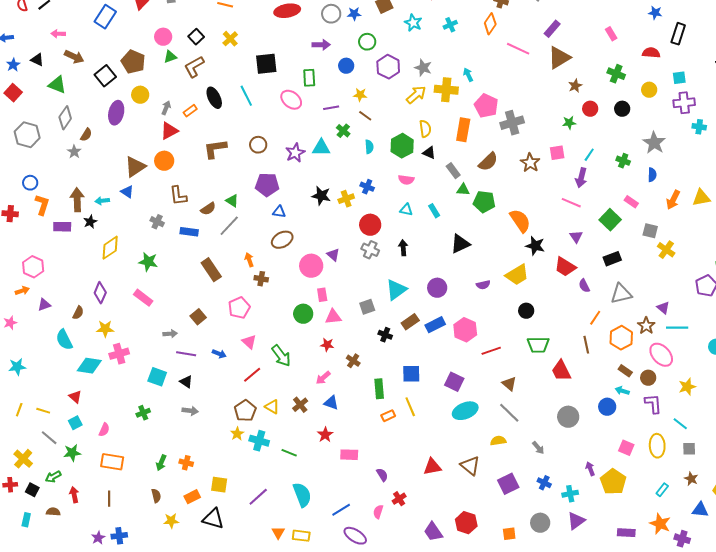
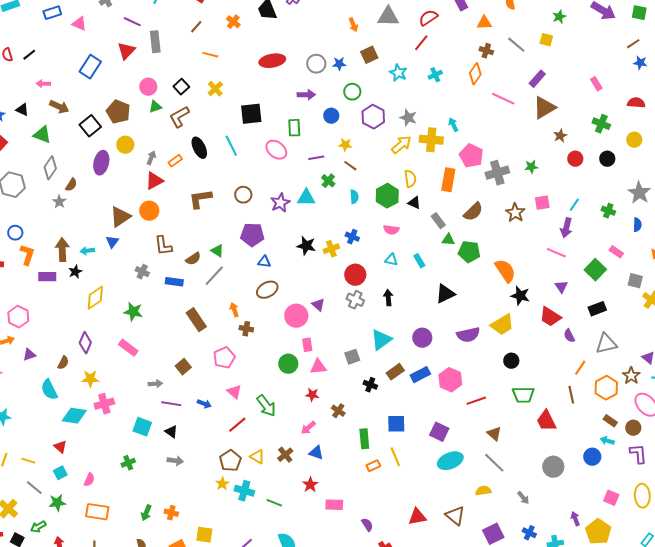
green star: (569, 123) -> (531, 167), moved
blue triangle: (127, 192) -> (112, 242), turned 32
purple semicircle: (483, 285) -> (468, 335), size x1.6

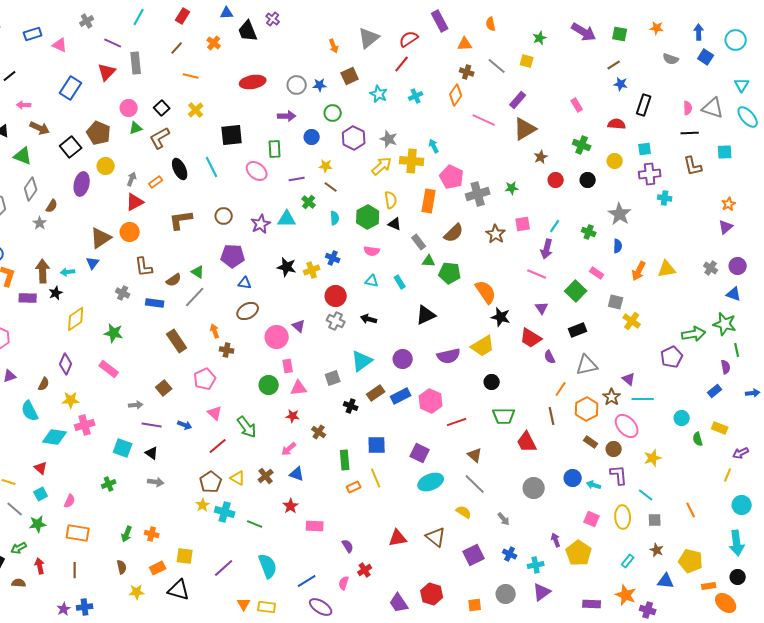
gray triangle: (388, 17) -> (369, 38), turned -40
black arrow: (388, 298) -> (369, 319), turned -70
cyan arrow: (607, 441) -> (594, 485), moved
yellow semicircle: (483, 491) -> (464, 512), turned 42

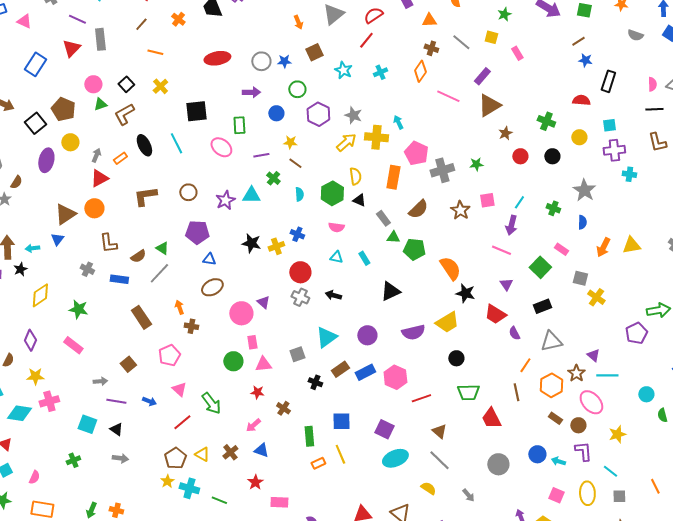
pink rectangle: (577, 105) -> (517, 53), moved

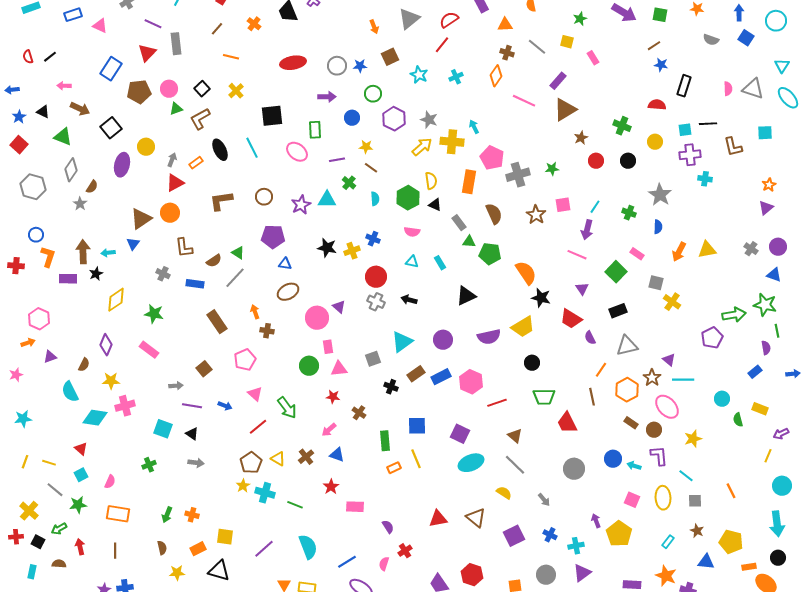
brown pentagon: (63, 109) -> (139, 92), moved, turned -30
black line: (654, 109) -> (708, 124), moved
brown semicircle: (418, 209) -> (494, 214), turned -70

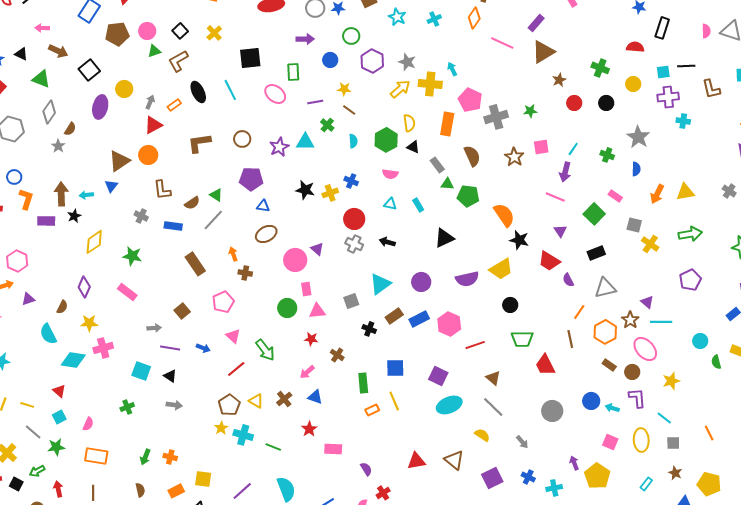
green arrow: (734, 315) -> (690, 234), moved

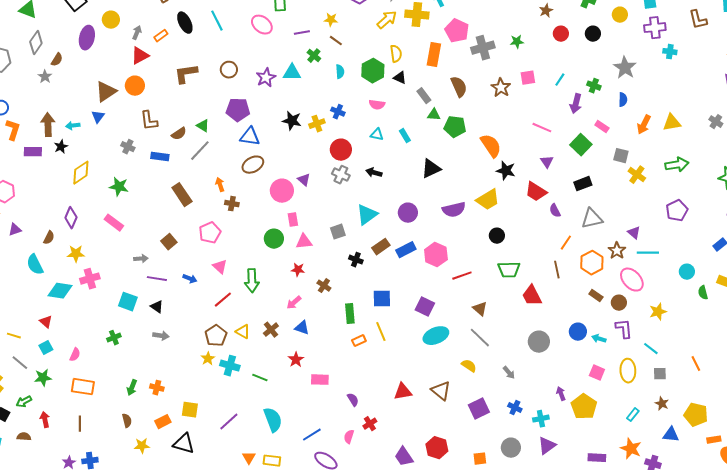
purple arrow: (565, 172) -> (576, 104), moved
blue triangle: (263, 206) -> (250, 137), size x1.5
green arrow: (265, 350) -> (252, 281), turned 35

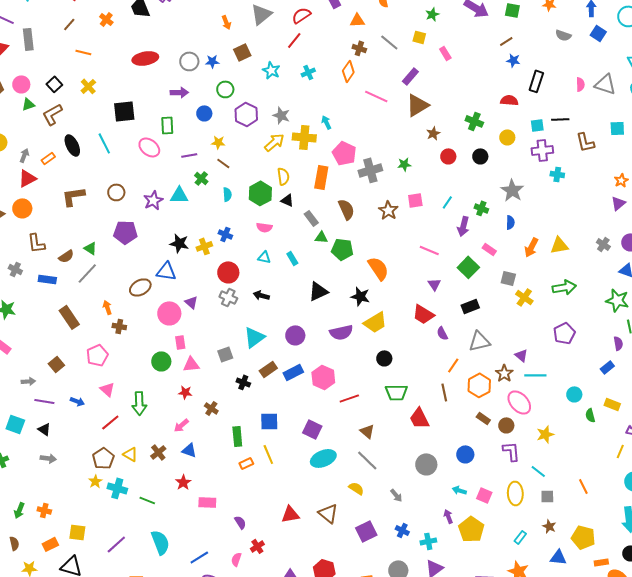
blue triangle: (250, 137) -> (166, 271), moved
black star: (506, 171) -> (360, 296), moved
cyan arrow: (599, 339) -> (459, 490), moved

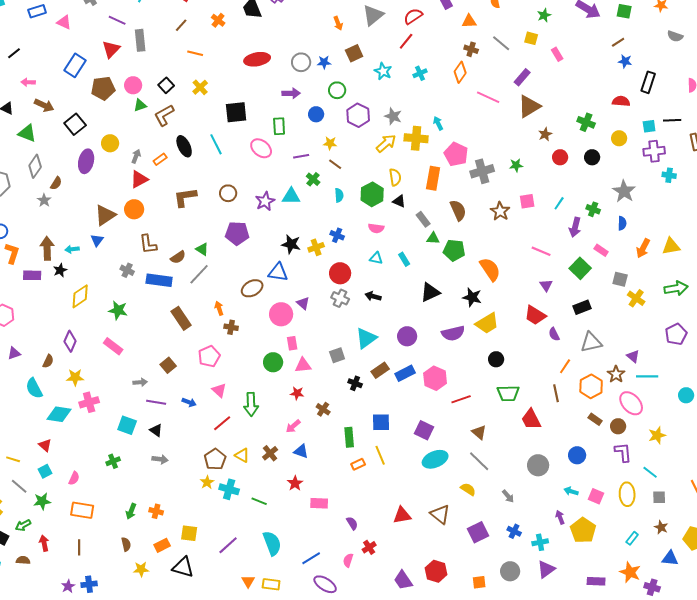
blue rectangle: (47, 279) -> (159, 280), size x1.4

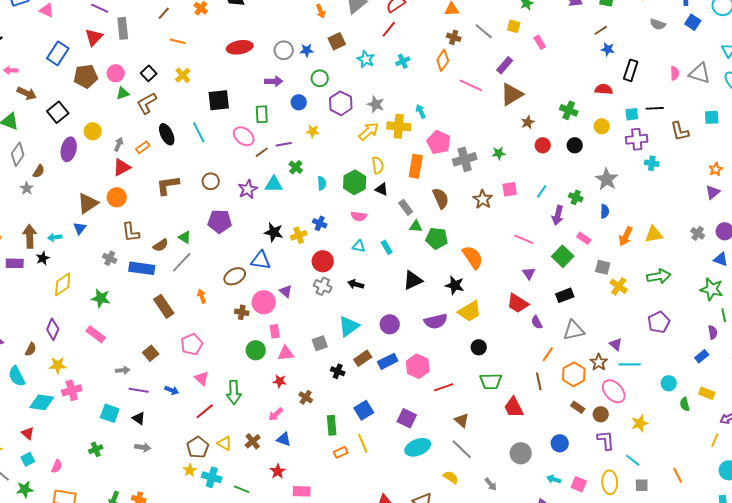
brown line: (335, 164) -> (262, 152), moved, turned -72
brown cross: (231, 327) -> (242, 312), moved
blue square: (381, 422) -> (364, 410), turned -30

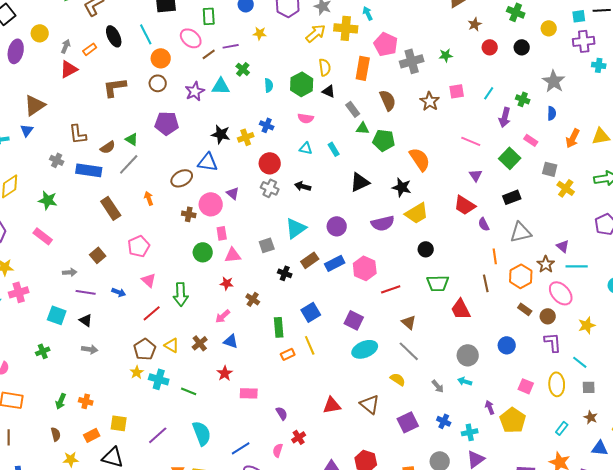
orange circle: (117, 197) -> (161, 58), moved
orange line: (548, 354) -> (495, 256), turned -42
cyan arrow: (554, 479) -> (465, 381), moved

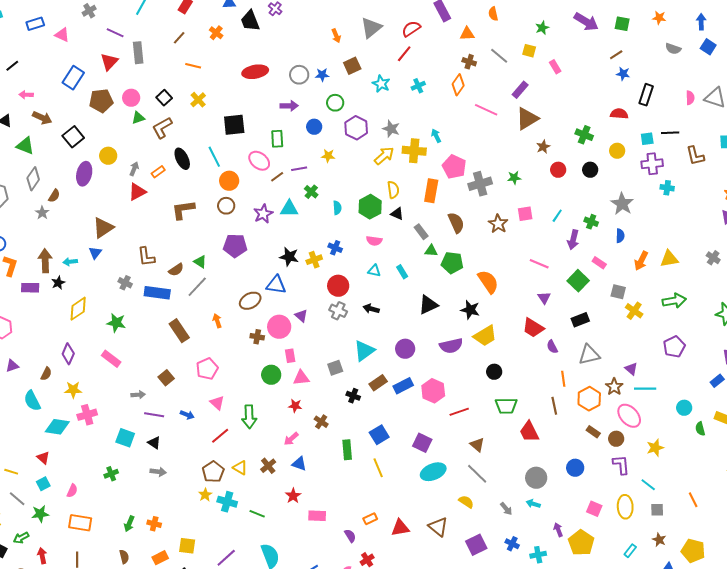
orange rectangle: (288, 354) -> (370, 519), moved

